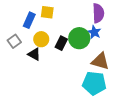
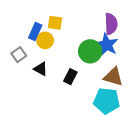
blue star: (94, 32) -> (107, 45), size x1.5
yellow circle: (41, 39) -> (45, 40), moved
black rectangle: (61, 43) -> (70, 77), moved

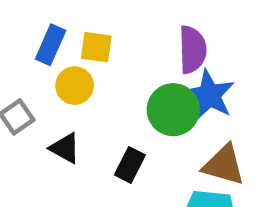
purple semicircle: (111, 24) -> (192, 50), moved
blue rectangle: (35, 32) -> (51, 45), moved

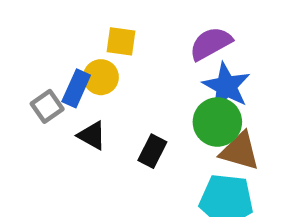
blue rectangle: (51, 45) -> (76, 88), moved
purple semicircle: (192, 50) -> (211, 44), turned -117
green circle: (173, 110) -> (217, 122), moved

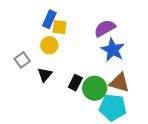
blue rectangle: (76, 88) -> (49, 19), moved
green circle: (217, 122) -> (95, 88), moved
black triangle: (92, 135) -> (45, 75), turned 42

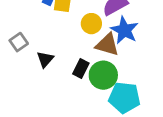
yellow circle: (49, 45) -> (91, 24), moved
brown triangle: (119, 83) -> (107, 45), moved

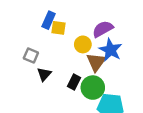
gray square: (19, 42) -> (31, 55), moved, turned -32
brown triangle: (107, 45) -> (96, 62), turned 50

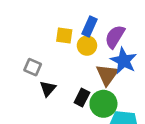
blue rectangle: (49, 20) -> (90, 27), moved
purple semicircle: (103, 29) -> (115, 37), turned -30
yellow circle: (83, 44) -> (87, 46), moved

